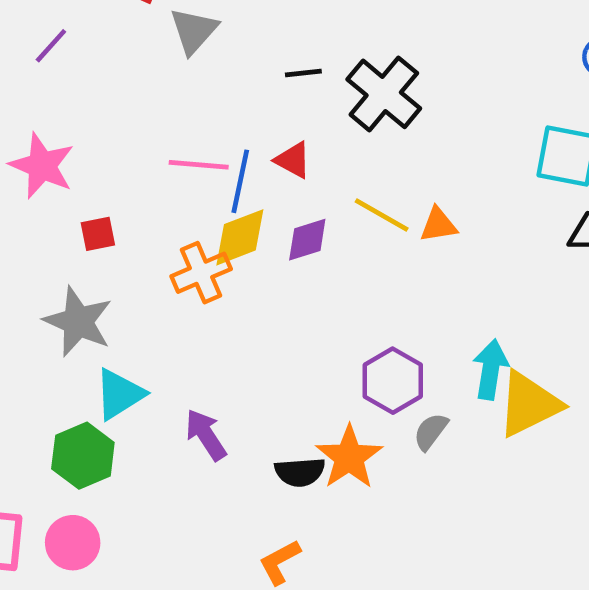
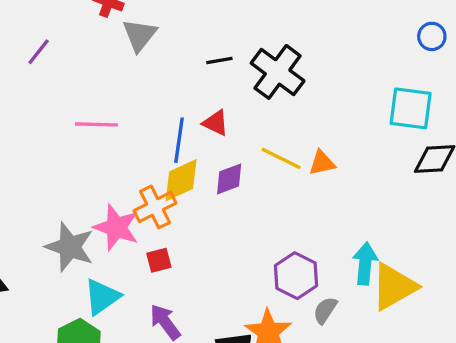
pink line: (199, 165) -> (97, 124), moved
pink star: (42, 166) -> (116, 227), moved
red square: (98, 234) -> (159, 260), moved

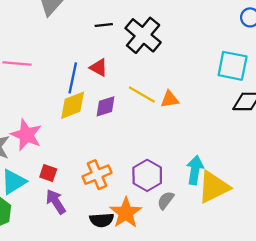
orange cross: (155, 207) -> (97, 175), moved
red square: (159, 260) -> (48, 173), moved, turned 30

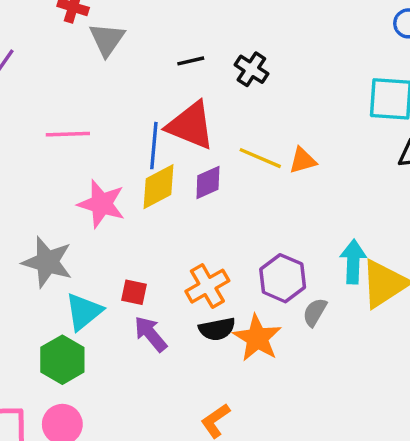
black cross: (143, 35) -> (251, 69), size x0.6
red triangle: (99, 68) -> (191, 125), size x1.8
pink star: (26, 135) -> (101, 204), moved
black semicircle: (102, 220) -> (217, 329), moved

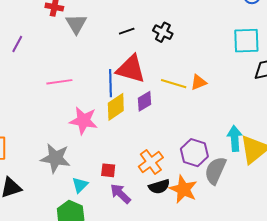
cyan triangle: (84, 312) -> (80, 185), size x0.7
gray semicircle: (315, 312) -> (215, 171), size x1.6

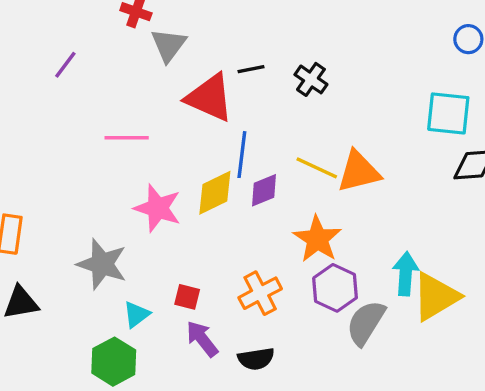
red triangle: (131, 69) -> (210, 98), moved
orange triangle: (199, 82) -> (359, 172), size x1.6
blue line: (111, 83) -> (242, 155), moved
black semicircle: (159, 187) -> (256, 359), moved
orange star: (183, 189) -> (317, 239), moved

